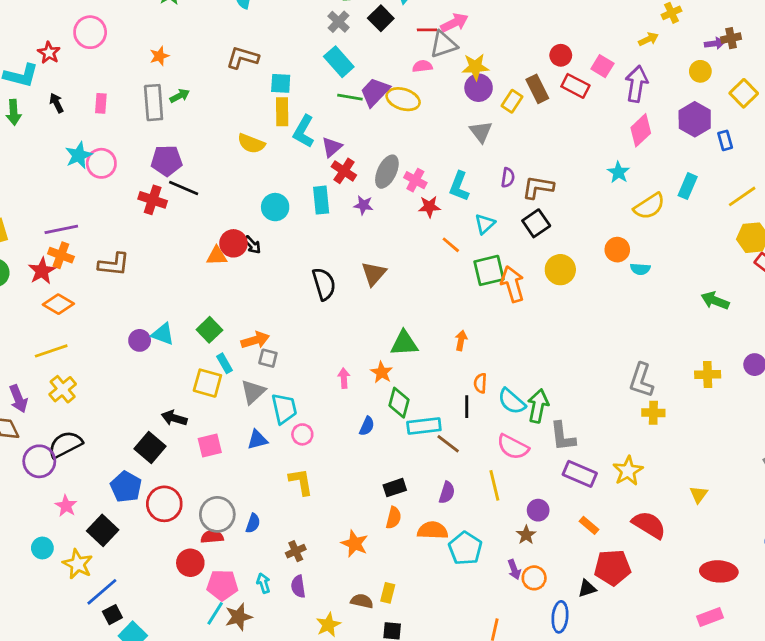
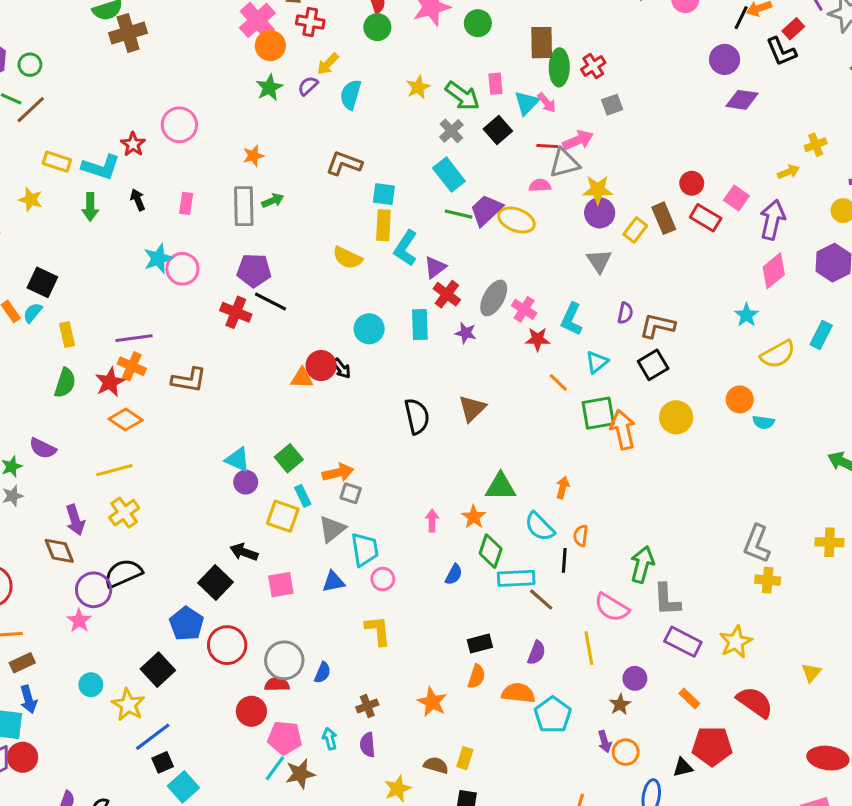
purple circle: (140, 340) -> (246, 482), moved
cyan semicircle: (512, 401) -> (540, 527), moved
pink star: (66, 506) -> (79, 621), moved

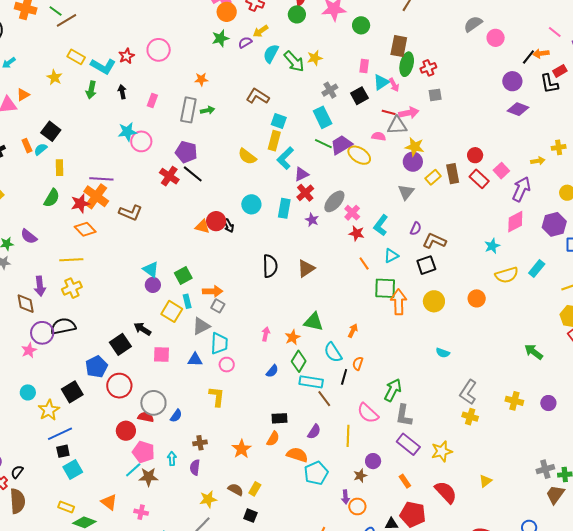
green arrow: (462, 96) -> (294, 61), moved
orange cross: (132, 366) -> (96, 196), size x1.4
cyan semicircle: (763, 422) -> (443, 353), moved

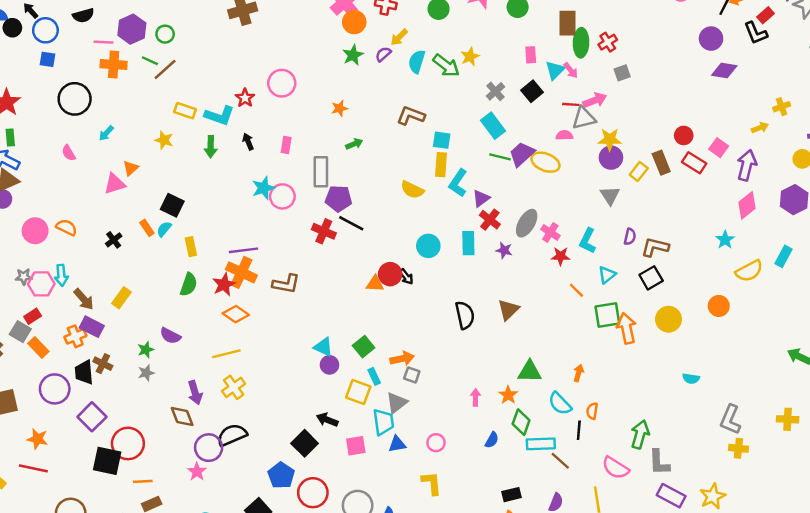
gray rectangle: (188, 110) -> (321, 172), moved
cyan trapezoid: (219, 343) -> (383, 422), moved

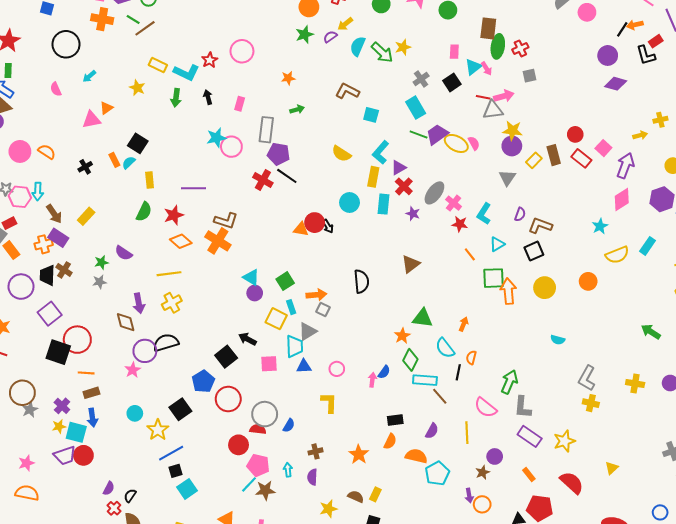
pink semicircle: (564, 135) -> (474, 143), moved, turned 56
yellow rectangle: (441, 165) -> (373, 177), moved
orange cross: (241, 272) -> (218, 241), moved
black semicircle: (465, 315) -> (361, 281), moved
pink arrow: (475, 397) -> (372, 380), moved

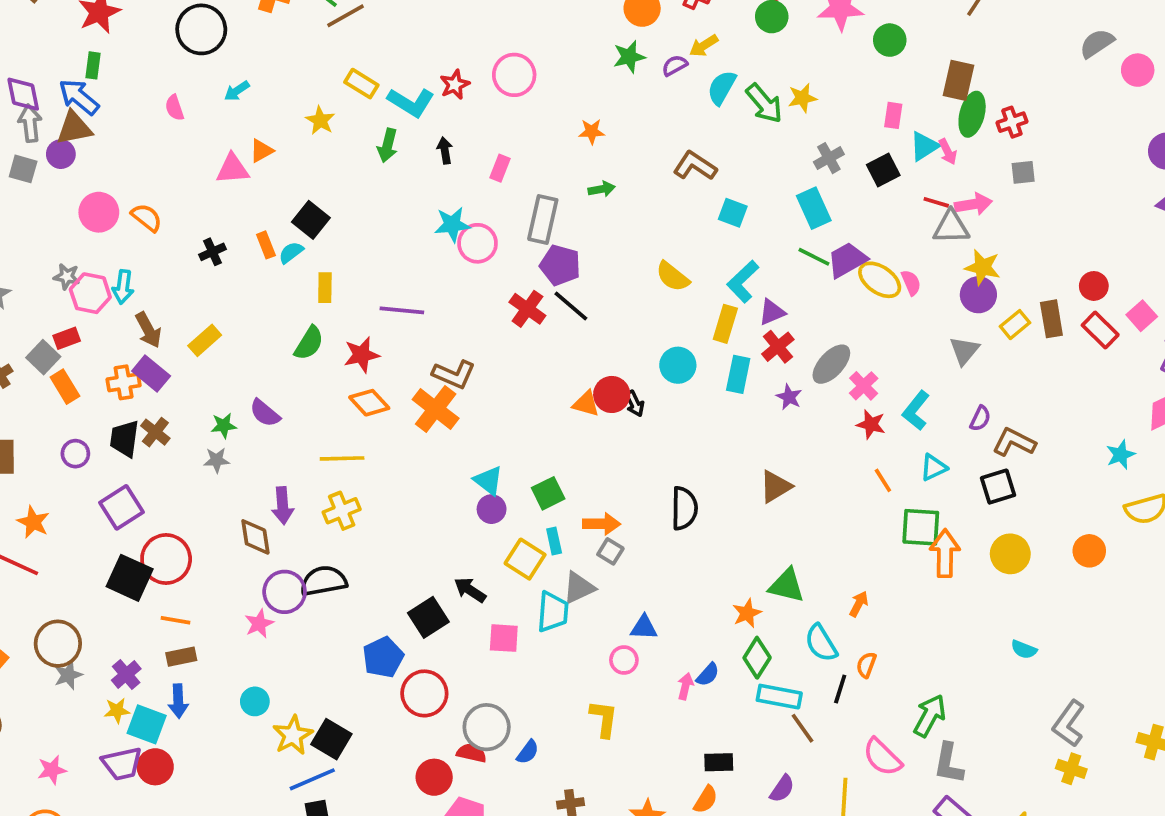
purple circle: (21, 287) -> (75, 454), size x0.6
blue triangle: (304, 366) -> (644, 627), moved
black square: (180, 409) -> (331, 739), moved, turned -30

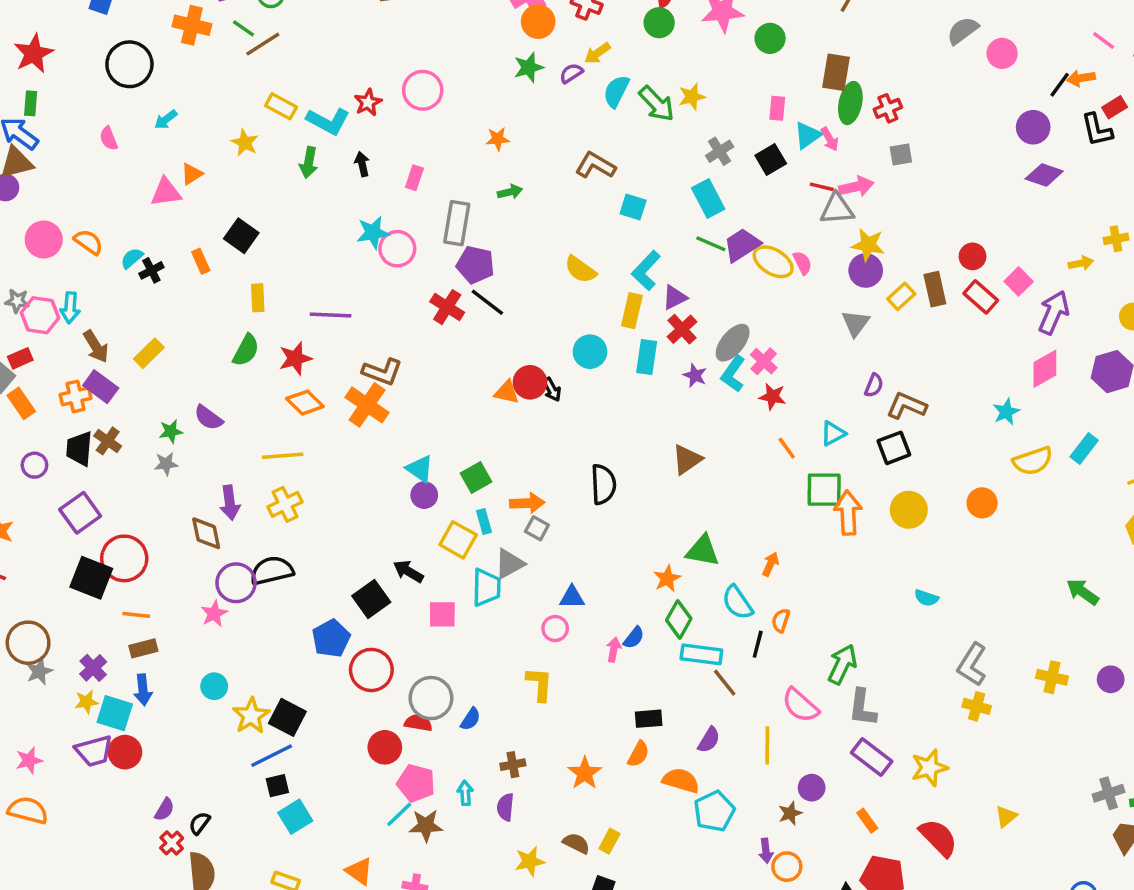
cyan semicircle: (291, 252) -> (132, 258), moved
cyan L-shape: (916, 411) -> (733, 374), moved

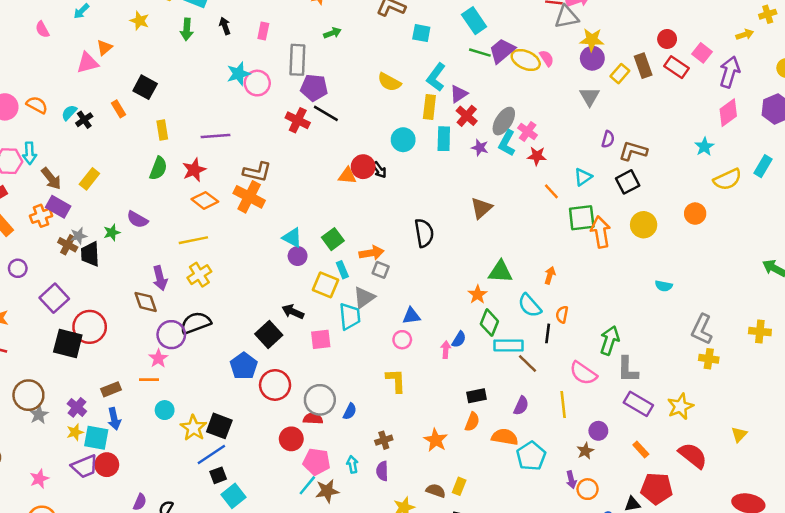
black trapezoid: (79, 449) -> (90, 254), moved
gray star: (166, 464) -> (79, 236), moved
orange line: (136, 615) -> (149, 380), moved

